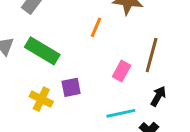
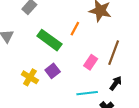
green rectangle: (42, 51) -> (49, 40), moved
purple square: (71, 87) -> (53, 71), turned -32

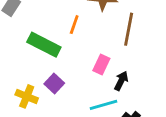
brown line: (114, 53) -> (129, 29), moved
black arrow: (116, 83) -> (121, 81), moved

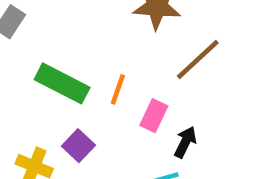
orange line: (74, 25) -> (118, 89), moved
brown line: (129, 29) -> (198, 60), turned 36

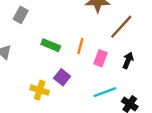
green rectangle: (62, 83) -> (51, 45), size x0.7
black arrow: (185, 142) -> (128, 60), moved

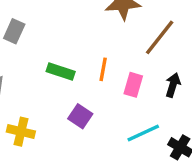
yellow cross: (40, 90) -> (21, 132), moved

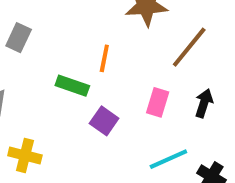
orange line: (103, 69) -> (104, 58), moved
purple square: (80, 116) -> (104, 121), moved

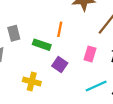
gray rectangle: (19, 38) -> (14, 33), moved, turned -40
yellow cross: (25, 155) -> (32, 82), moved

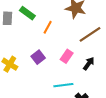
green rectangle: (42, 45) -> (27, 13), moved

